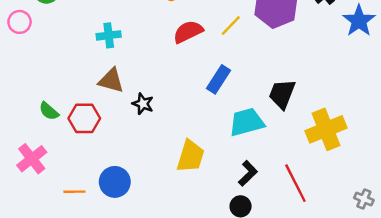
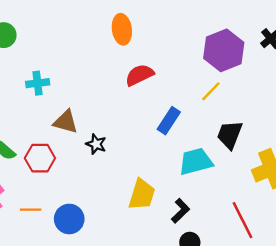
yellow line: (231, 26) -> (211, 91), moved
cyan cross: (109, 35) -> (38, 83), moved
black L-shape: (248, 173) -> (180, 211), moved
orange line: (74, 192) -> (31, 210), moved

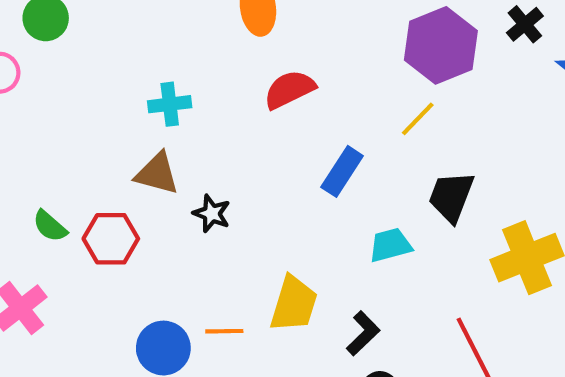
cyan cross: (38, 83) -> (170, 104), moved
cyan trapezoid: (196, 162) -> (390, 245), size x0.7
orange line: (31, 210) -> (224, 331), moved

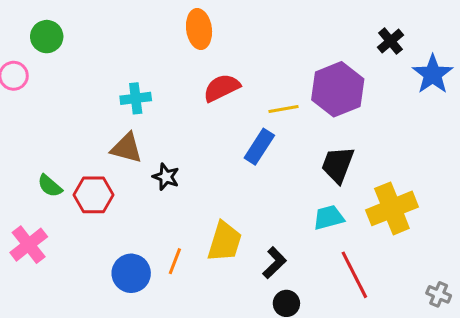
purple hexagon: (441, 45) -> (338, 89), moved
yellow line: (418, 119) -> (283, 109), moved, turned 36
cyan trapezoid: (390, 245) -> (329, 217), moved
orange line: (224, 331) -> (175, 261), turned -68

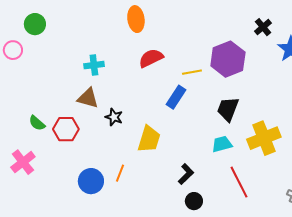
yellow trapezoid: (225, 242) -> (149, 139), moved

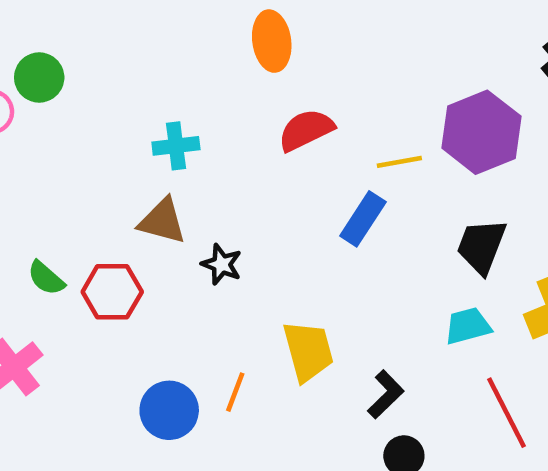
green circle: (35, 24) -> (39, 78), moved
yellow trapezoid: (149, 139) -> (308, 351), moved, turned -32

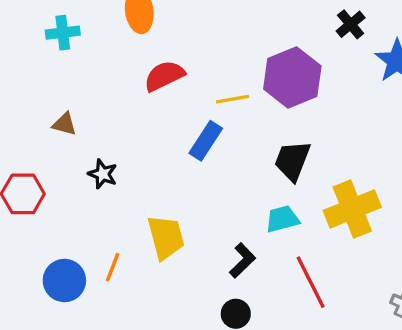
cyan cross: (176, 146) -> (63, 33), moved
brown triangle: (162, 221) -> (64, 124), moved, size x0.7
black L-shape: (386, 394) -> (242, 261), moved

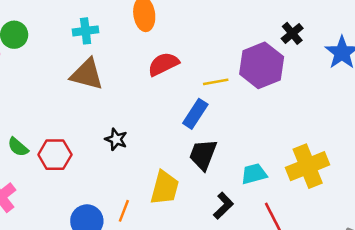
black cross: (351, 24) -> (292, 33), moved
brown triangle: (64, 124) -> (87, 74), moved, size x1.8
black trapezoid: (292, 161) -> (203, 155), moved
yellow trapezoid: (166, 237) -> (165, 188), turned 30

